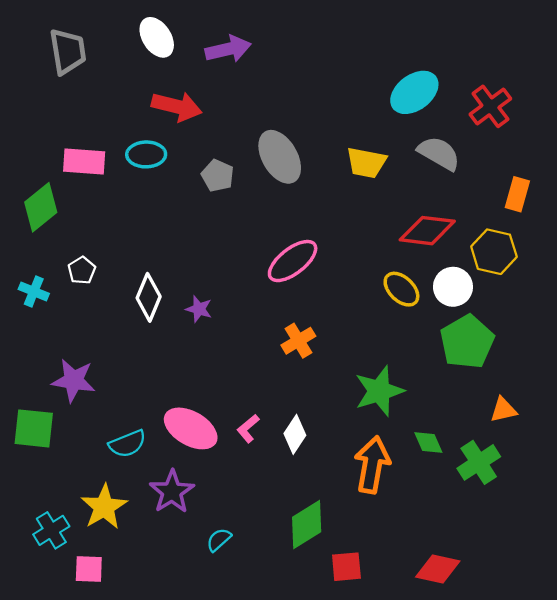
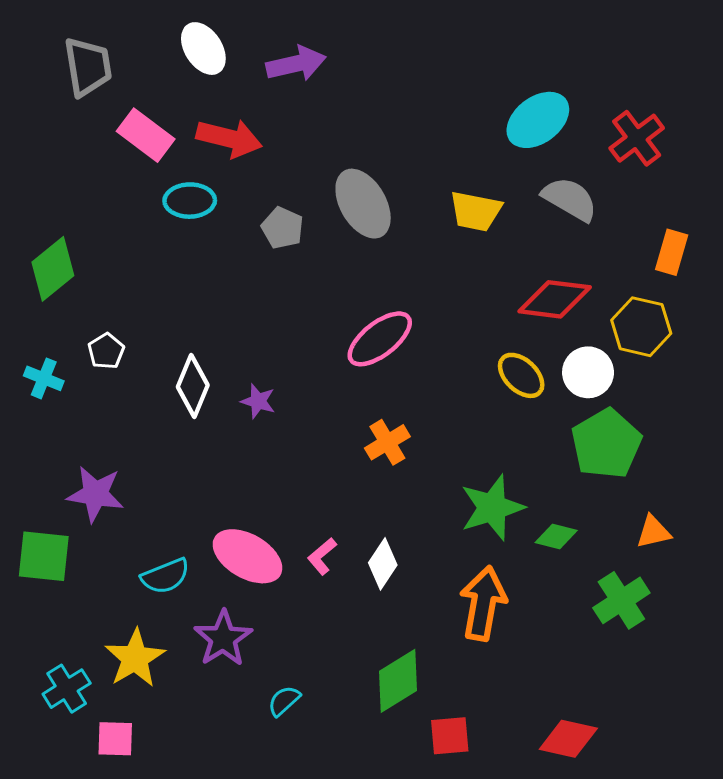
pink rectangle: (84, 161) -> (146, 135), moved, turned 33
green diamond: (428, 443) -> (556, 537), moved, turned -52

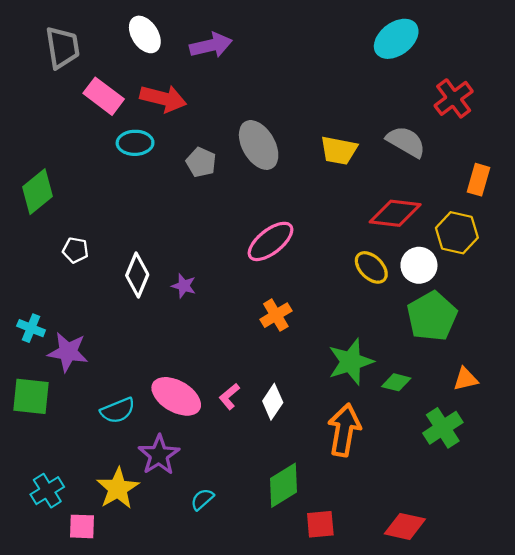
cyan ellipse: (538, 120) -> (396, 39), moved
white pentagon: (106, 351) -> (75, 250), turned -30
cyan cross: (44, 378) -> (31, 328), moved
yellow star: (135, 658) -> (118, 488), moved

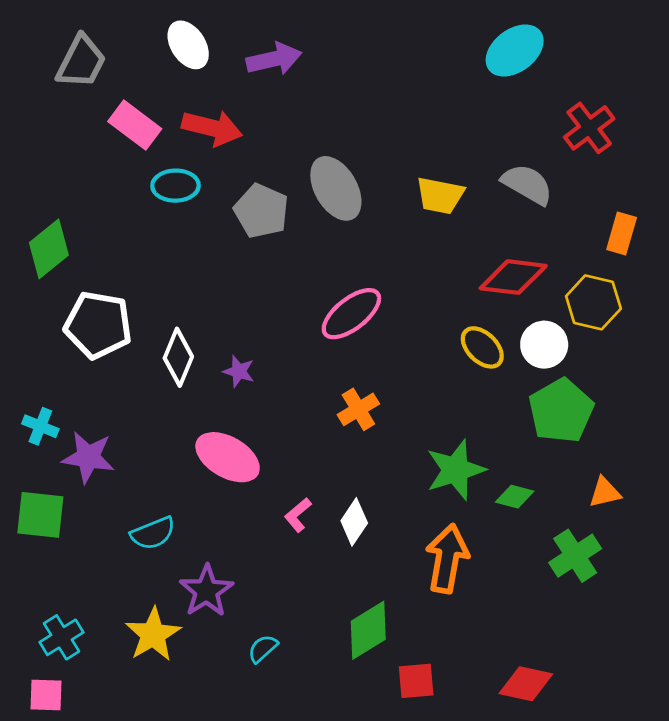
gray trapezoid: (62, 47) -> (81, 62), turned 36
gray pentagon: (201, 162) -> (261, 211), size x1.4
white pentagon: (75, 250) -> (98, 325), size x2.0
pink ellipse: (176, 396) -> (228, 457), moved
pink square: (82, 526) -> (46, 695), moved

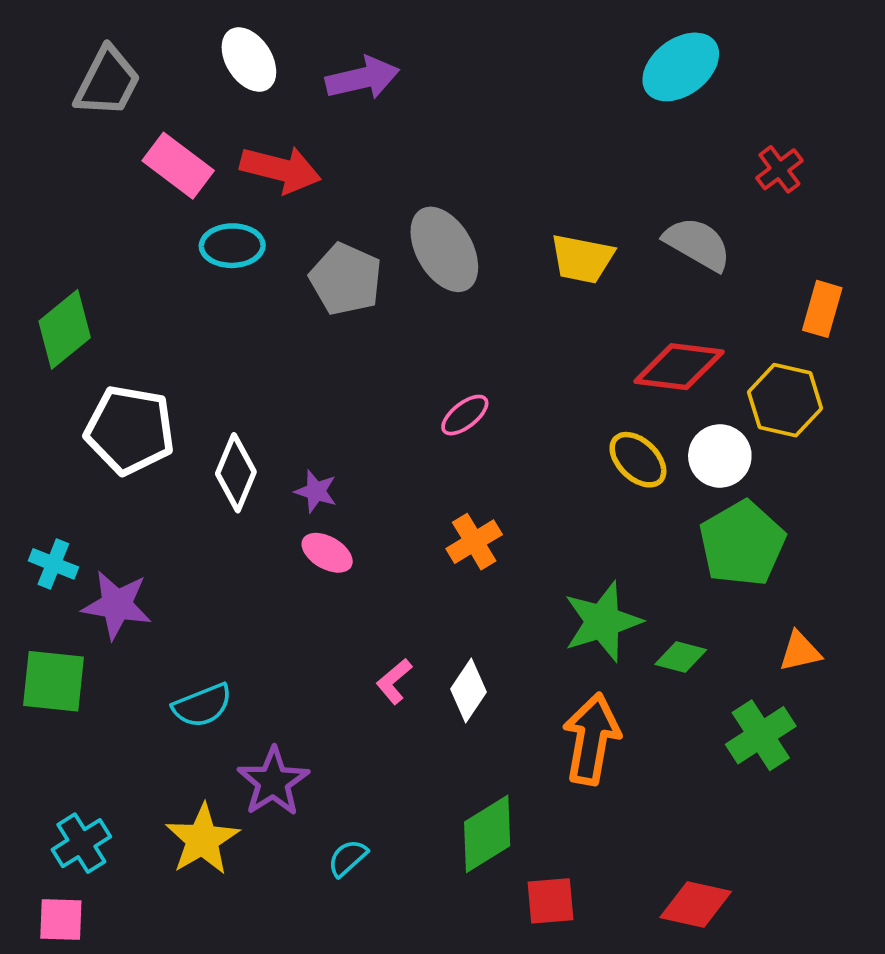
red cross: (589, 128) -> (779, 169), size x0.7
pink ellipse: (351, 314) -> (465, 415), size x0.6
pink ellipse: (228, 457) -> (327, 553), moved, size x0.6

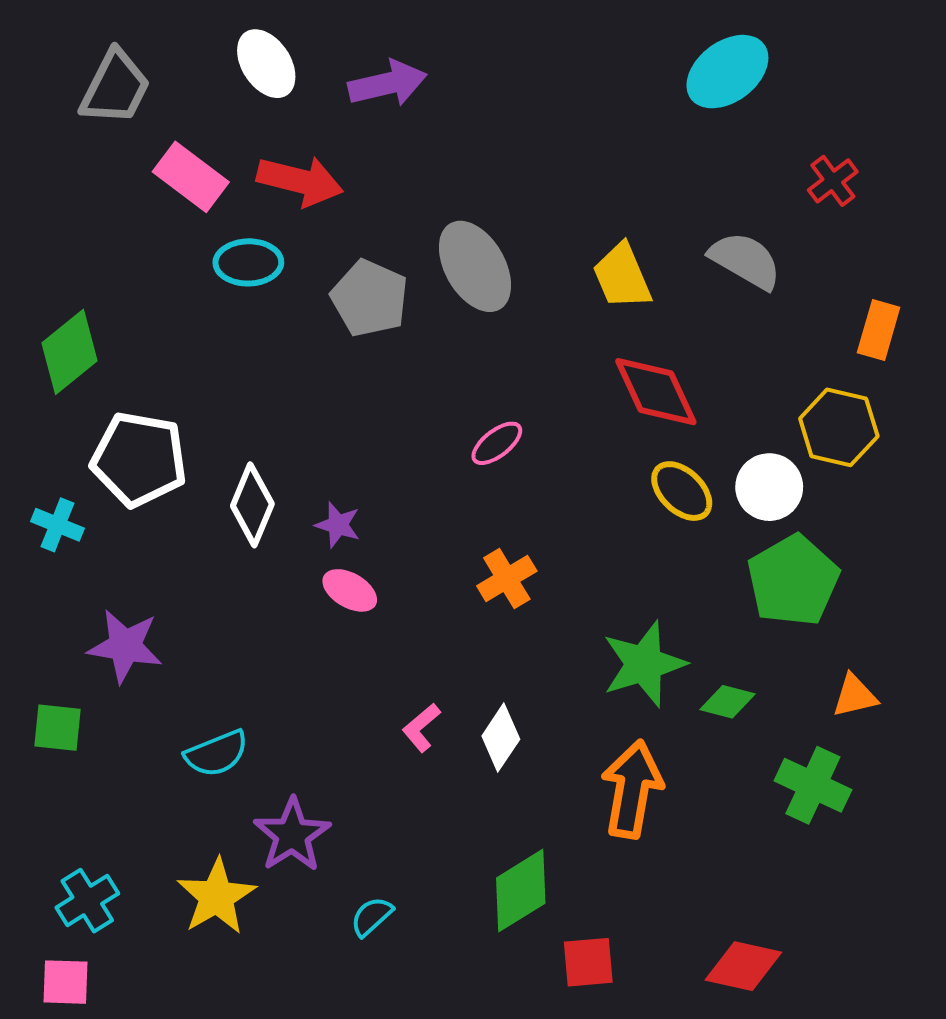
yellow trapezoid: (582, 259) -> (622, 276), turned 56
red diamond: (679, 367) -> (656, 392), moved, turned 58
cyan cross: (53, 564) -> (58, 525), moved
green square: (53, 681) -> (58, 728), size x0.7
green cross: (761, 735) -> (813, 785), turned -32

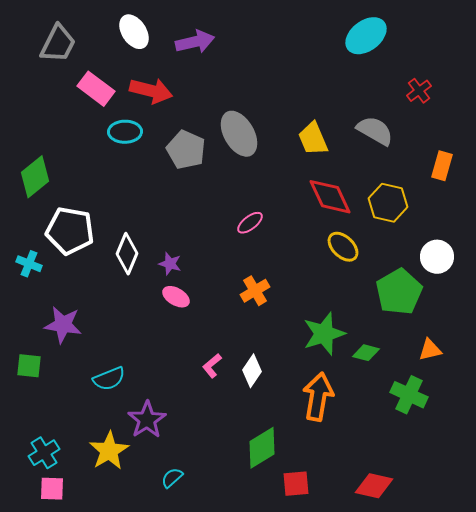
yellow hexagon: (839, 427) -> (388, 203), moved
white circle: (769, 487) -> (437, 257), moved
cyan semicircle: (372, 916) -> (172, 478), moved
pink square: (65, 982) -> (52, 489), moved

